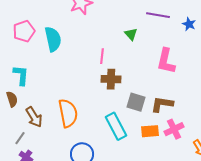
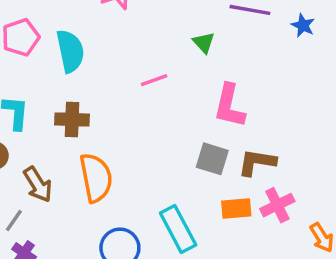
pink line: (102, 56) -> (154, 80), turned 63
pink L-shape: (166, 61) -> (229, 106), moved
brown cross: (111, 79) -> (72, 120), moved
cyan rectangle: (116, 126) -> (178, 229), moved

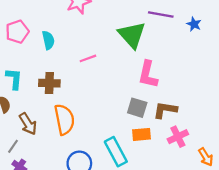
green triangle: (204, 43) -> (132, 35), size x2.0
cyan semicircle: (70, 51) -> (48, 40), size x0.7
pink line: (154, 80) -> (88, 58), moved
orange rectangle: (236, 208) -> (141, 134), moved

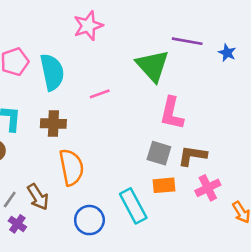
cyan semicircle: (48, 40) -> (52, 72), size x1.6
brown arrow: (28, 124) -> (38, 197), moved

